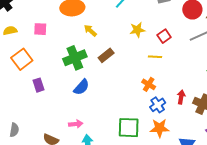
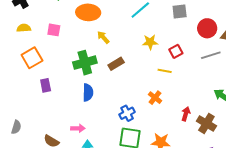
blue semicircle: (81, 87) -> (88, 92), turned -48
blue cross: (158, 105) -> (127, 113), moved

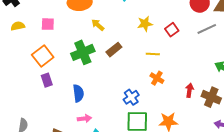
orange square: (32, 58) -> (43, 56), moved
yellow line: (165, 71) -> (153, 54), moved
blue semicircle: (88, 92) -> (78, 93), moved

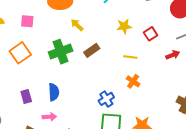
purple rectangle: (47, 80) -> (26, 97), moved
red arrow: (189, 90) -> (173, 55), moved, turned 56
pink arrow: (84, 119) -> (49, 117), moved

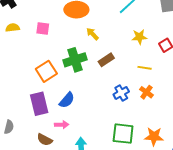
orange square: (20, 53) -> (46, 71), moved
blue semicircle: (54, 92) -> (67, 100), turned 42
purple rectangle: (26, 97) -> (39, 104), size x1.6
blue cross: (106, 99) -> (121, 93), moved

